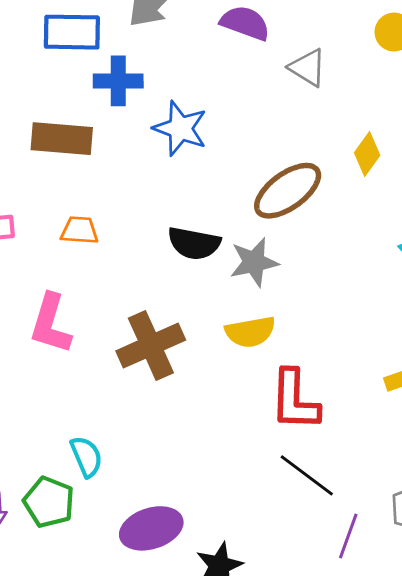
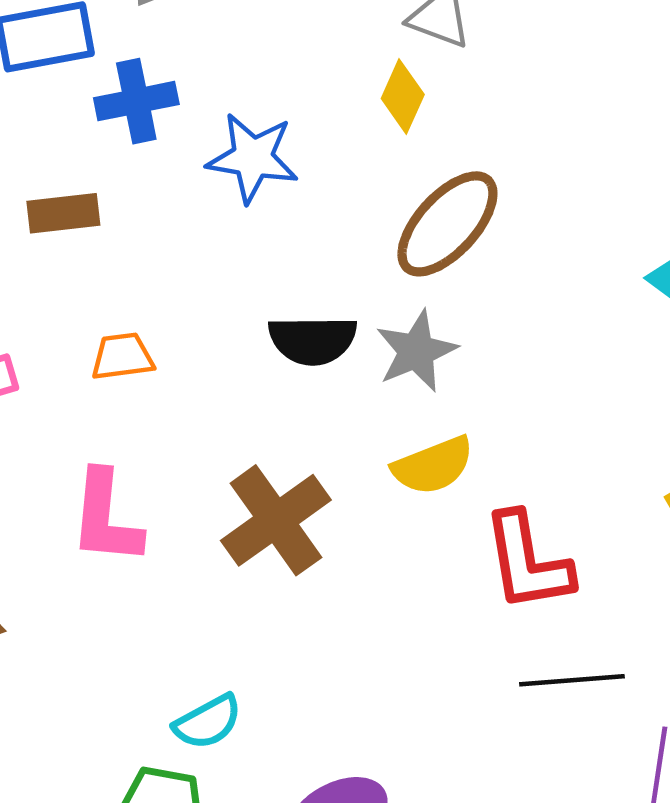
brown rectangle: (62, 139) -> (63, 213), size x0.7
yellow diamond: (367, 154) -> (403, 96), moved
cyan semicircle: (86, 457) -> (208, 722), turned 96
black line: (307, 475) -> (572, 680), turned -30

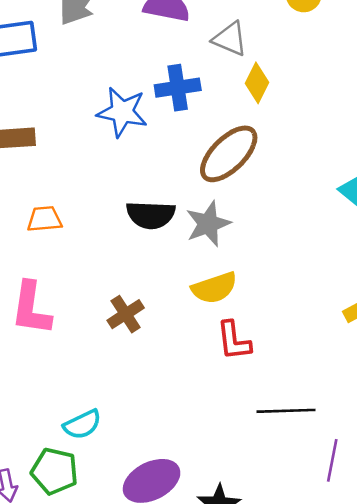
yellow diamond: (403, 96) -> (257, 83), moved
blue cross: (136, 101) -> (178, 88), moved
brown cross: (276, 520) -> (126, 314), size x0.6
red L-shape: (528, 562) -> (234, 341), moved, size x0.7

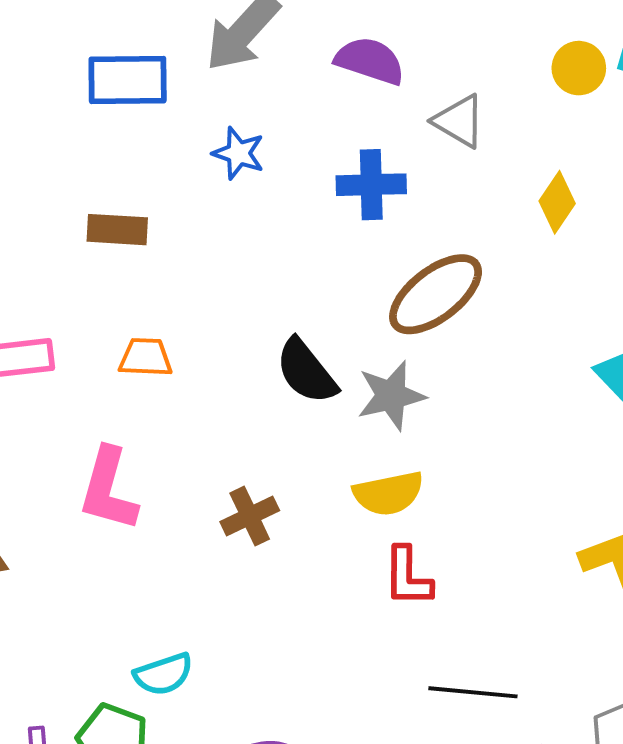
yellow diamond: (257, 83) -> (557, 202), moved
blue star: (122, 112) -> (238, 153), moved, size x0.7
black semicircle: (151, 215) -> (306, 371), turned 42

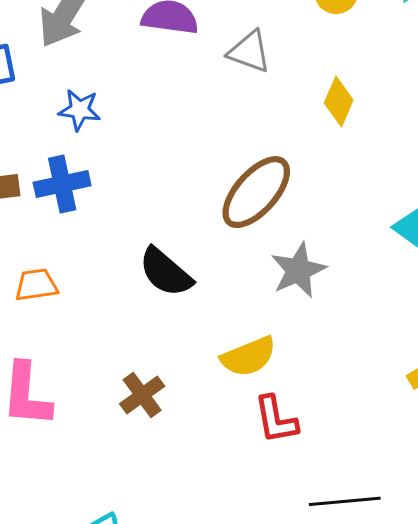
blue cross: (371, 185) -> (62, 184), moved
gray star: (391, 396) -> (298, 270), moved

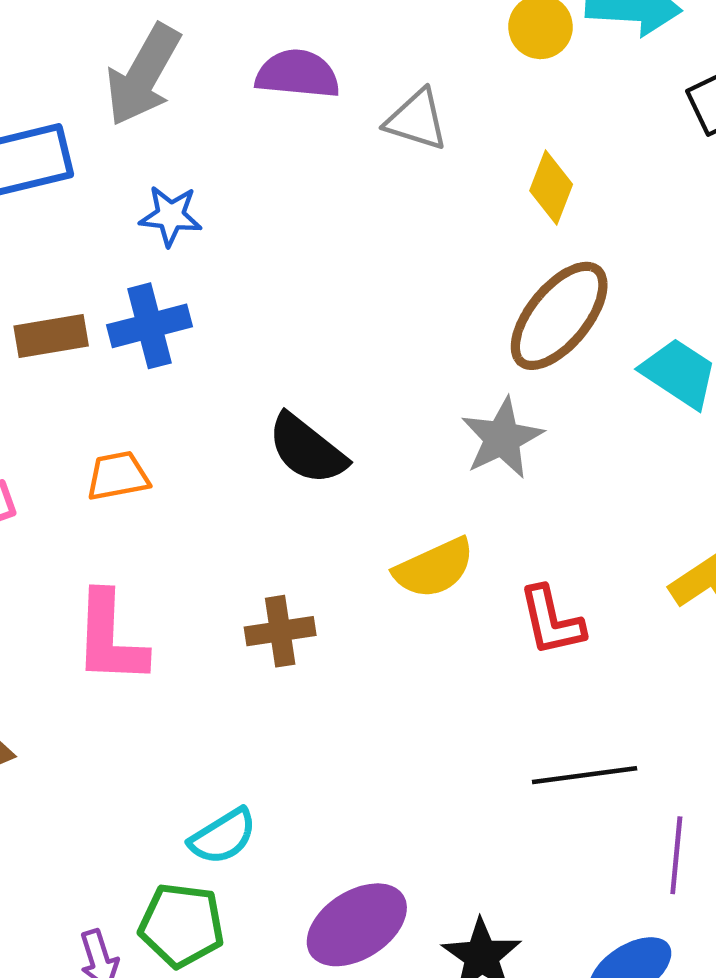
brown ellipse: (256, 192) -> (559, 316), moved
brown cross: (142, 395) -> (280, 631), turned 30
red L-shape: (276, 420) -> (551, 621), moved

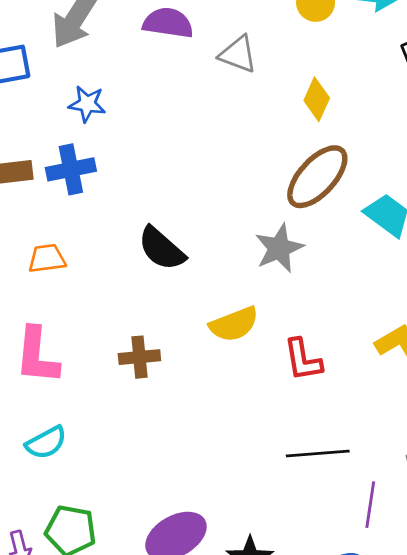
cyan semicircle: (223, 836) -> (46, 443), moved

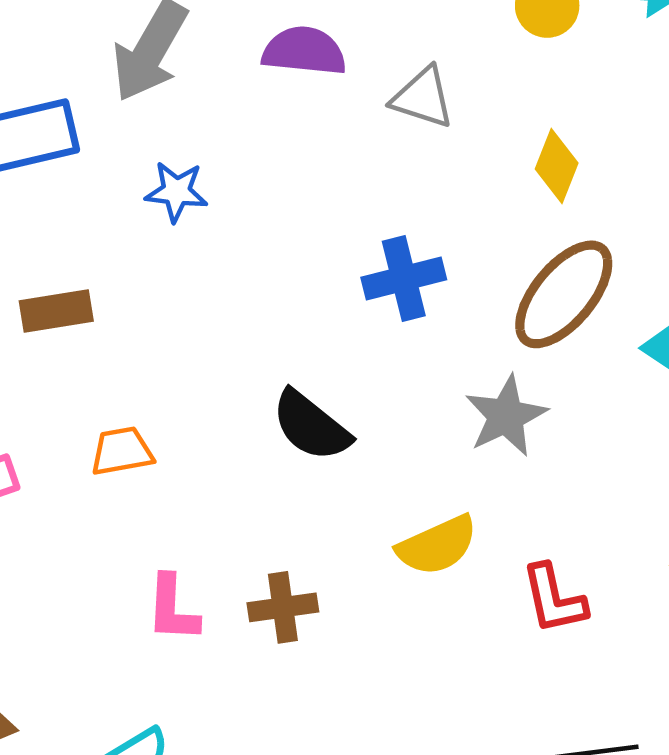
blue cross: (71, 169) -> (404, 279), moved
pink L-shape: (37, 356) -> (172, 609), moved, size x0.7

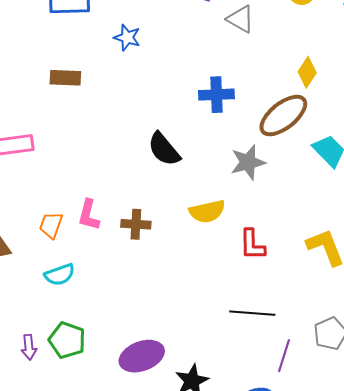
yellow diamond: (557, 166) -> (307, 72), moved
orange trapezoid: (122, 451) -> (51, 225), moved, turned -72

